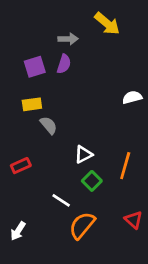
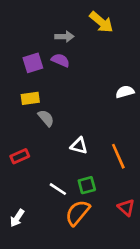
purple semicircle: (64, 64) -> (60, 60), turned -84
white triangle: (83, 154) -> (79, 146), turned 42
orange line: (125, 166) -> (118, 156), turned -40
green square: (92, 181) -> (87, 185), moved, turned 30

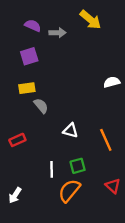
purple semicircle: (60, 60) -> (33, 26), moved
white line: (58, 189) -> (52, 169), turned 56

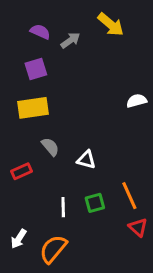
gray arrow: (58, 33) -> (70, 40), turned -35
yellow rectangle: (27, 88) -> (33, 108), size x1.5
gray semicircle: (41, 106) -> (50, 147), moved
orange line: (106, 140) -> (129, 196), moved
orange semicircle: (69, 191) -> (53, 249), moved

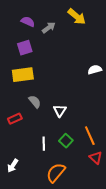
white triangle: (86, 160) -> (60, 111), turned 48
green square: (95, 203) -> (66, 141), turned -32
orange semicircle: (53, 249) -> (56, 173), moved

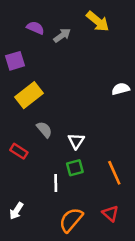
purple square: (25, 48) -> (15, 61), moved
yellow rectangle: (23, 75) -> (29, 95), turned -30
red rectangle: (15, 119) -> (19, 151), turned 56
green square: (66, 141) -> (75, 168), moved, turned 32
red triangle: (96, 158) -> (110, 214), moved

